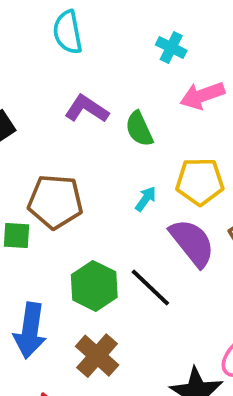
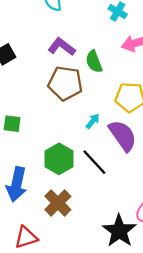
cyan arrow: (146, 199) -> (93, 121), moved
brown pentagon: (55, 202) -> (65, 83), moved

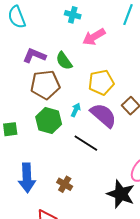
green hexagon: (59, 159) -> (49, 121), moved
brown cross: (58, 203) -> (65, 184), size x0.7

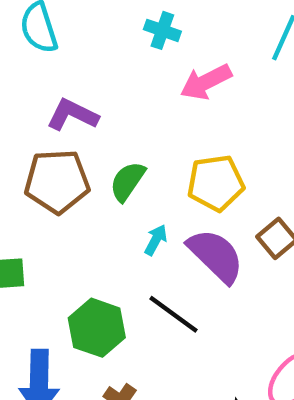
green semicircle: (64, 61) -> (127, 181), moved, turned 66
brown pentagon: (45, 85) -> (57, 181), moved
green hexagon: (49, 121) -> (97, 328), moved

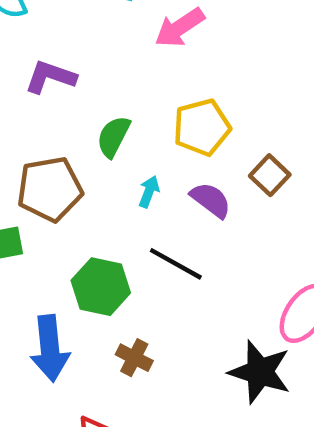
brown pentagon: (57, 181) -> (50, 189), moved
purple semicircle: (216, 256) -> (211, 200), size x0.7

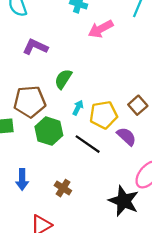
yellow pentagon: (202, 127) -> (103, 115), moved
purple semicircle: (211, 200) -> (127, 136), moved
green hexagon: (101, 287) -> (49, 131), moved
blue arrow: (50, 348) -> (22, 179), size x0.7

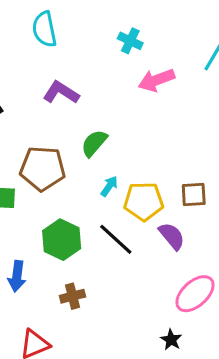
brown square: (138, 105) -> (194, 195), turned 30
green hexagon: (49, 131) -> (62, 240), moved
brown cross: (63, 188) -> (73, 296), turned 35
black star: (124, 201) -> (171, 340), moved, size x0.5

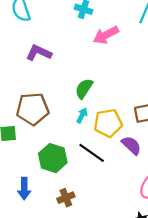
green semicircle: (94, 143) -> (84, 89), moved

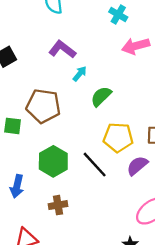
cyan arrow: (82, 115) -> (80, 74), moved
purple semicircle: (131, 145) -> (137, 166), turned -95

